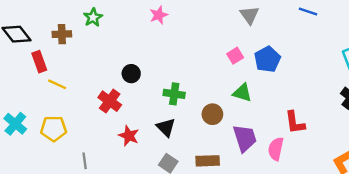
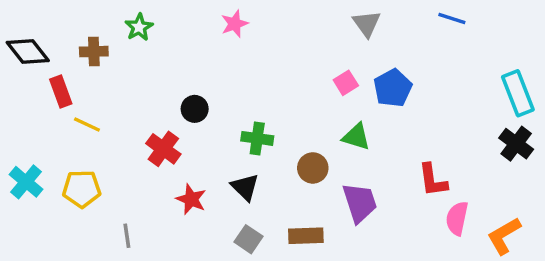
pink semicircle: (276, 149) -> (457, 218), moved

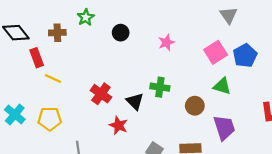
pink star: (235, 24) -> (166, 42), moved
pink square: (346, 83) -> (216, 52), size x1.5
black circle: (195, 109) -> (121, 33), moved
black triangle: (245, 187) -> (135, 101), moved

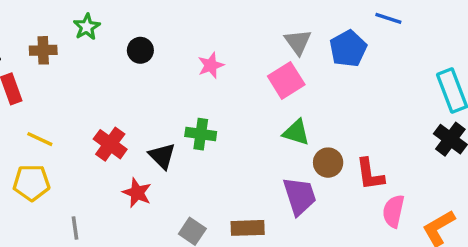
gray triangle: (229, 15) -> (298, 42), moved
blue pentagon: (245, 56) -> (348, 49), moved
yellow line: (53, 78) -> (40, 139), moved
brown circle: (195, 106) -> (328, 163), moved

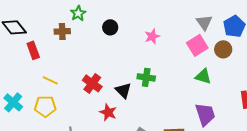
brown cross: (43, 50) -> (62, 31), moved
brown circle: (328, 163) -> (223, 49), moved

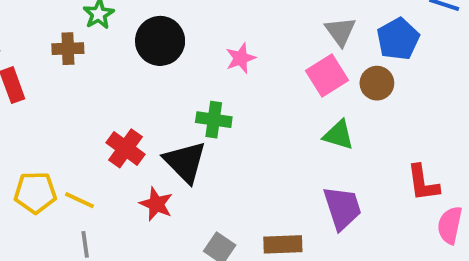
black circle: (110, 27) -> (160, 41), size x1.6
green cross: (146, 77) -> (214, 120), moved
yellow line: (50, 80) -> (79, 200), moved
black triangle: (123, 90) -> (185, 162), size x1.4

